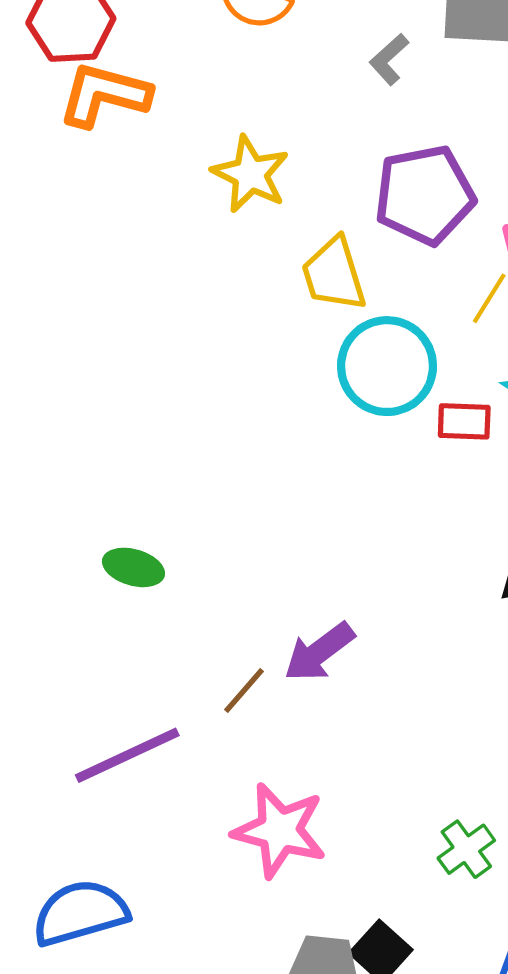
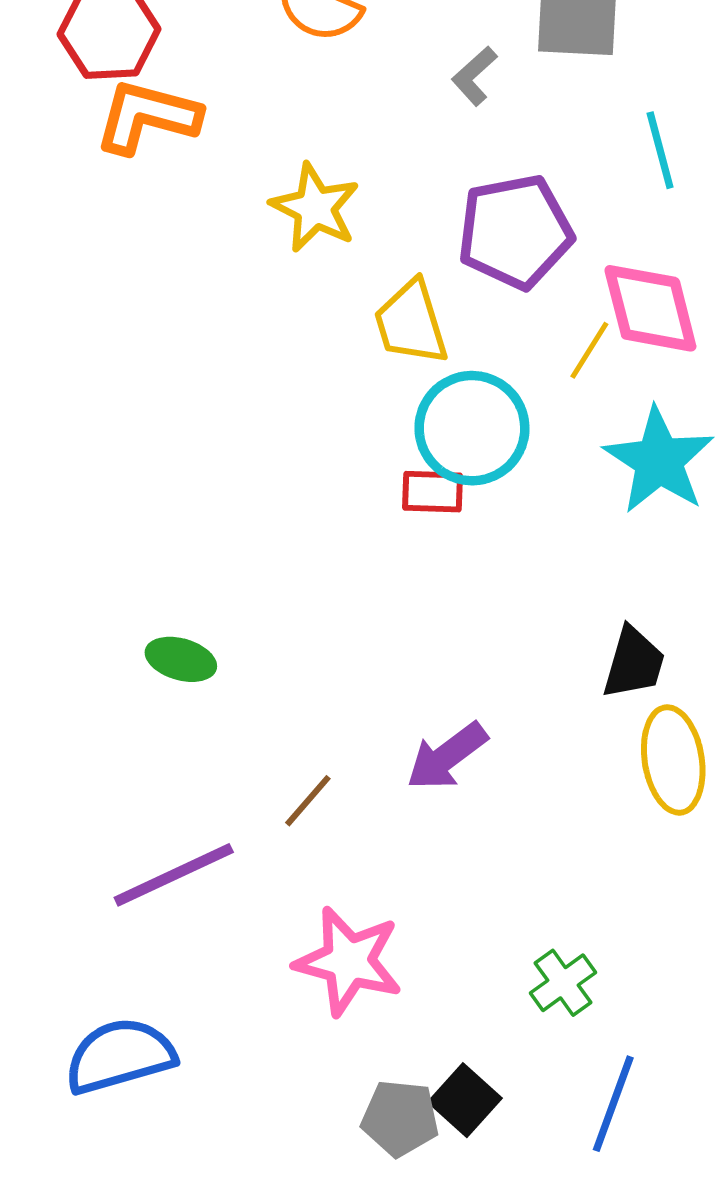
red rectangle: (464, 421) -> (432, 492), moved
purple arrow: (319, 652) -> (447, 756), moved

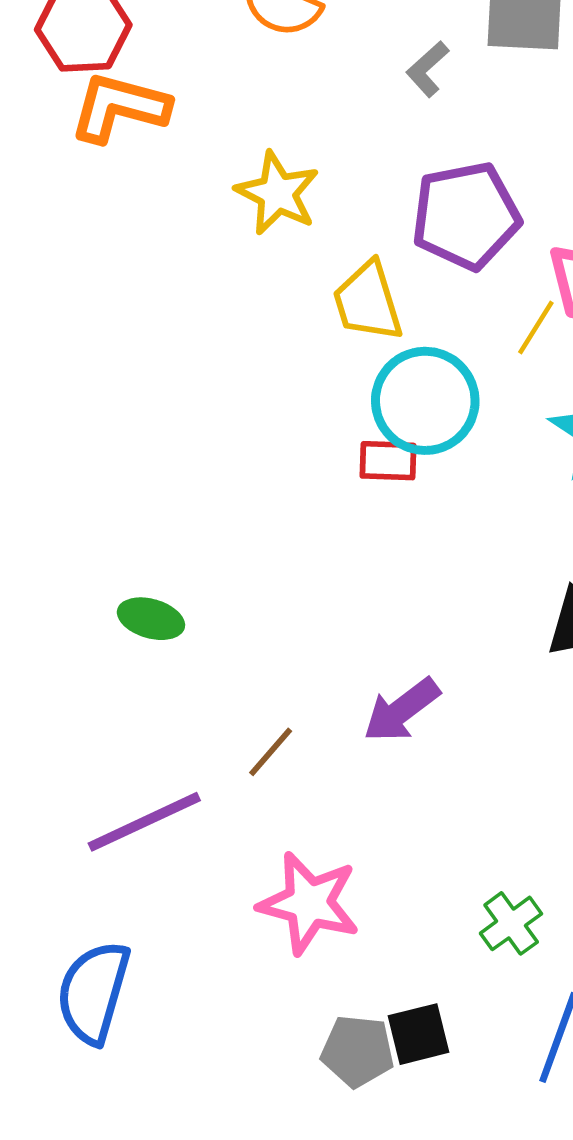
blue semicircle: (120, 1056) -> (93, 992), turned -58
black square: (465, 1100) -> (418, 1034), turned 34

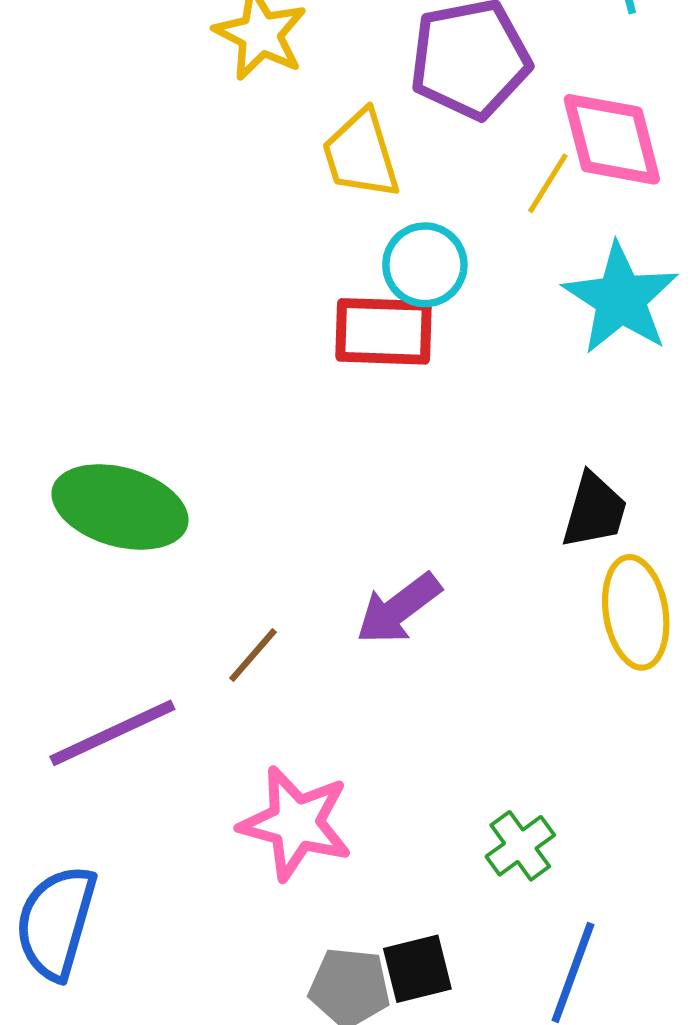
cyan circle: (425, 401) -> (425, 265), size x0.7
red rectangle: (388, 461) -> (383, 331), size x1.5
green ellipse: (151, 619) -> (120, 507), size x1.8

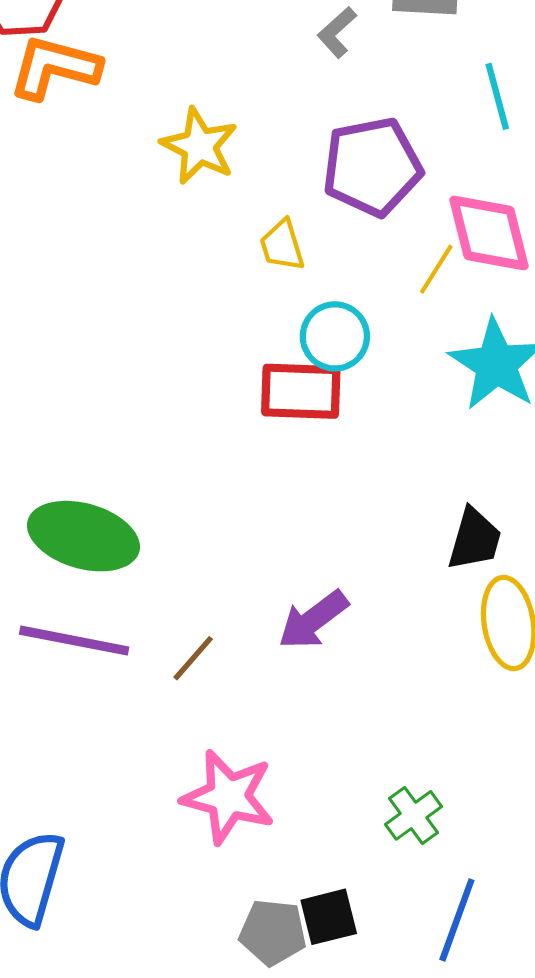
yellow trapezoid: (361, 154) -> (282, 245), size x0.7
purple line: (112, 733) -> (74, 641), moved, turned 36

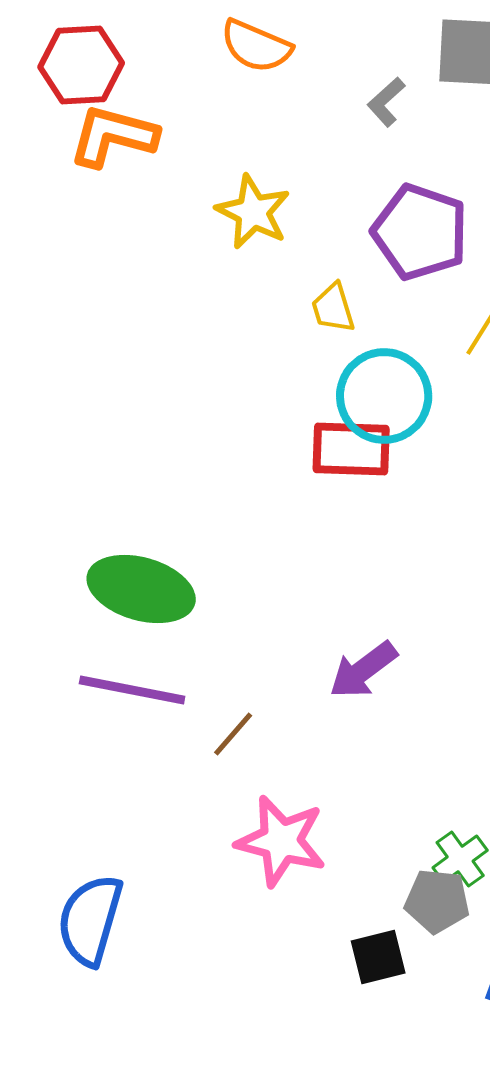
purple pentagon: (372, 167) -> (420, 232), turned 30
cyan circle: (335, 336) -> (384, 396), size x1.4
brown line: (193, 658) -> (233, 734), moved
gray pentagon: (273, 932) -> (437, 901), moved

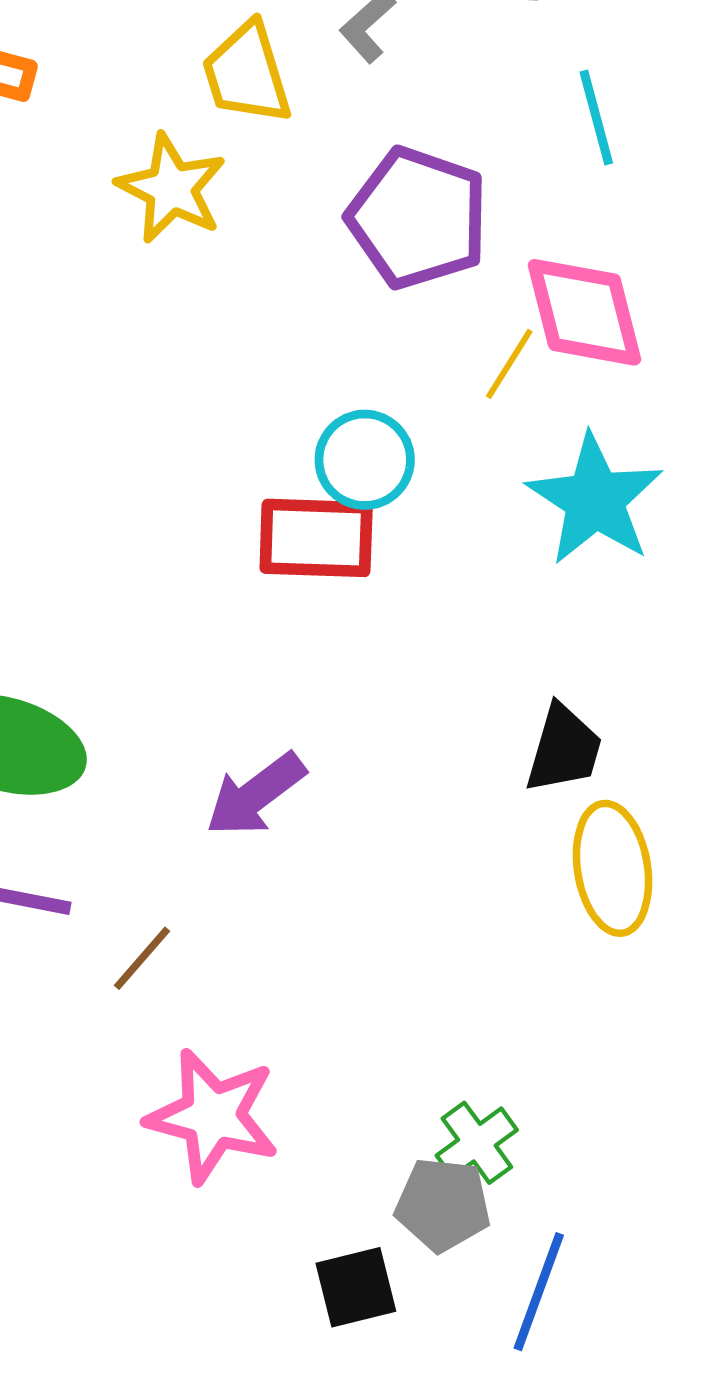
yellow trapezoid: (333, 308) -> (247, 73), moved, size x1.4
cyan circle: (384, 396) -> (365, 460), size x0.7
purple arrow: (363, 670) -> (256, 795), moved

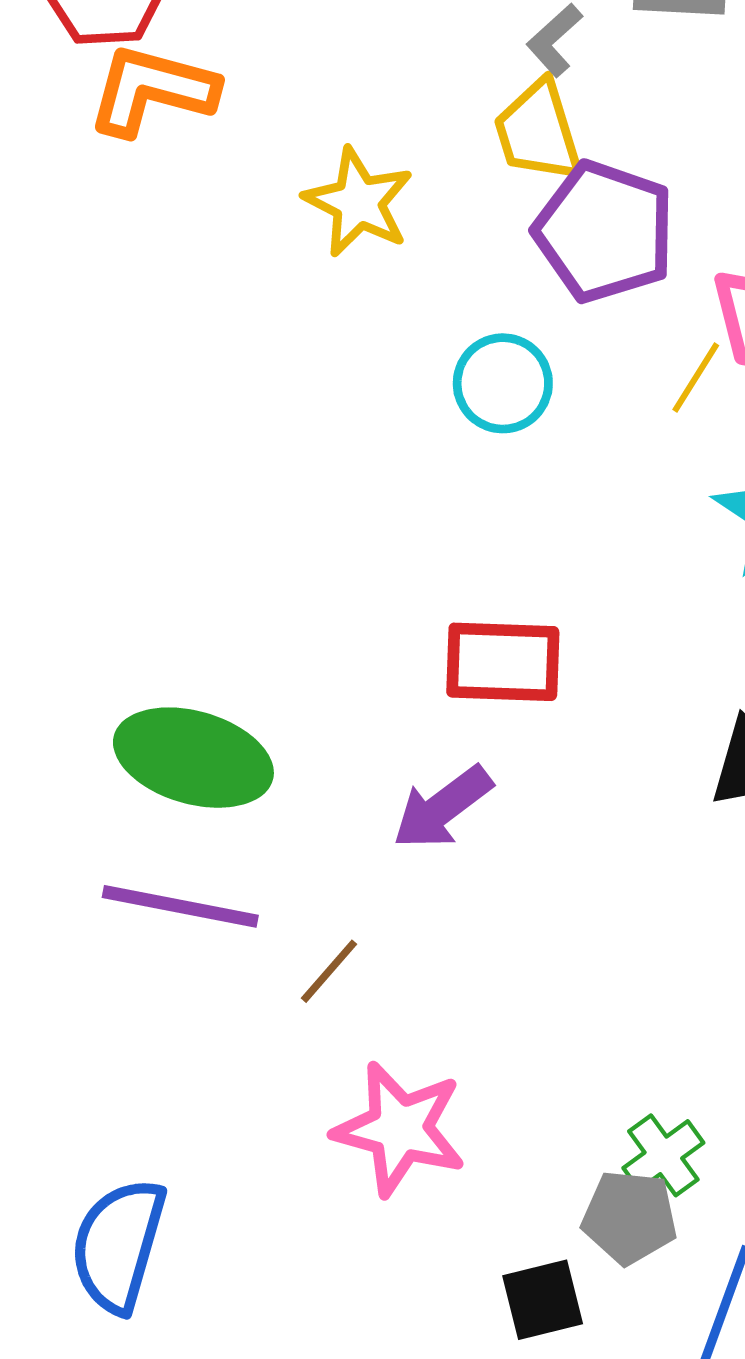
yellow trapezoid: (247, 73) -> (538, 131), moved
cyan circle: (365, 460) -> (503, 383), moved
red rectangle: (316, 538) -> (503, 662), moved

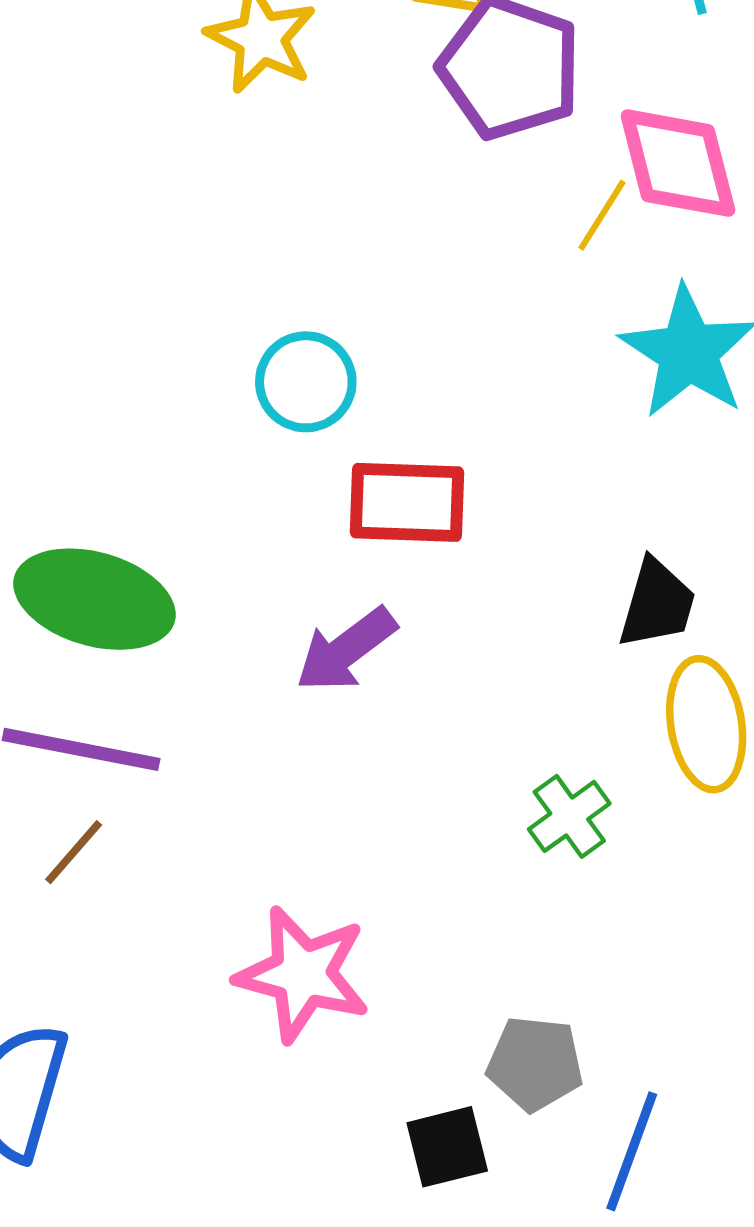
cyan circle: (503, 383) -> (306, 382), moved
brown line: (329, 971) -> (74, 852), moved
green cross: (663, 1155) -> (569, 816), moved

